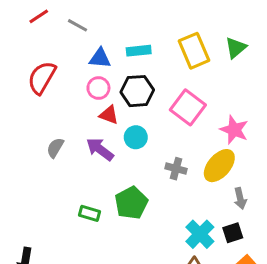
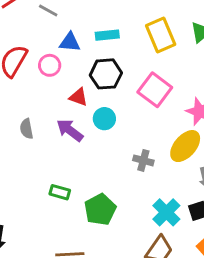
pink circle: (98, 88) -> (50, 65), moved
gray semicircle: (55, 148) -> (27, 129), turned -42
gray cross: (176, 169) -> (143, 160), moved
green pentagon: (131, 203) -> (100, 210), moved

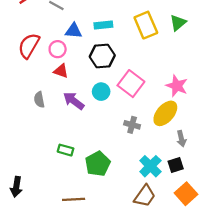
pink square: (155, 90) -> (131, 84), moved
red triangle: (78, 97) -> (61, 71), moved

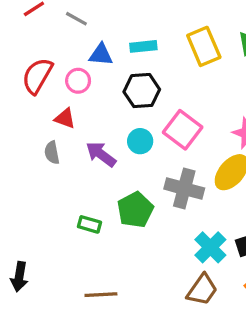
red triangle: (61, 71) -> (65, 118), moved
gray cross: (132, 125) -> (184, 189), size x1.6
green pentagon: (98, 164) -> (135, 210), moved

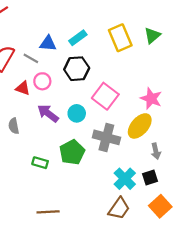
gray line: (76, 19) -> (31, 58), moved
cyan rectangle: (143, 46) -> (78, 38), turned -30
pink circle: (78, 81) -> (42, 81), moved
cyan circle: (140, 141) -> (77, 113), moved
gray semicircle: (52, 153) -> (14, 126), moved

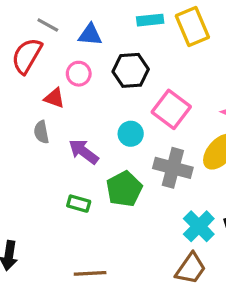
cyan rectangle: (78, 38) -> (150, 20), moved, turned 30
gray line: (31, 58) -> (48, 25), moved
pink circle: (42, 81) -> (79, 74), moved
purple arrow: (48, 113) -> (84, 152), moved
gray semicircle: (14, 126) -> (41, 132), moved

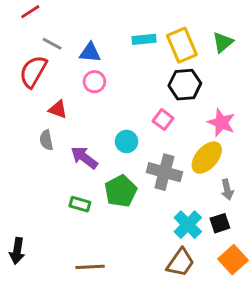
black hexagon: (131, 70) -> (185, 85), moved
pink circle: (79, 74) -> (94, 82), moved
pink square: (171, 109) -> (163, 120), size x0.6

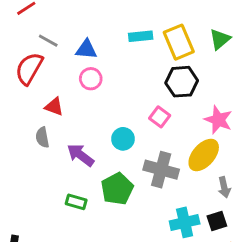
cyan cross: (188, 225) -> (185, 222), turned 32

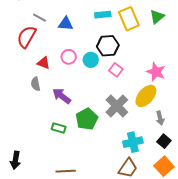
pink circle: (91, 79) -> (69, 57), moved
black hexagon: (182, 82) -> (108, 46), moved
cyan circle: (123, 139) -> (91, 60), moved
gray cross: (161, 170) -> (117, 106), turned 30
black square: (217, 221) -> (164, 141), moved, turned -32

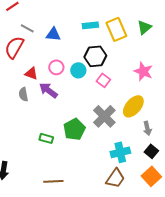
pink star: (156, 72) -> (143, 71), moved
purple arrow: (62, 96) -> (48, 90), moved

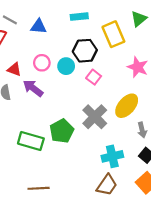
yellow rectangle: (116, 29) -> (113, 34), moved
green rectangle: (46, 138) -> (31, 141), size x1.6

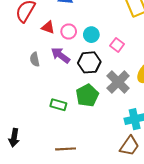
black hexagon: (85, 51) -> (89, 62), moved
red triangle: (14, 69) -> (48, 27), moved
green rectangle: (31, 141) -> (58, 105), size x0.7

